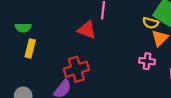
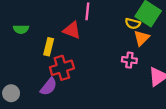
green semicircle: (23, 28) -> (21, 29), moved
yellow rectangle: (30, 48) -> (49, 47), moved

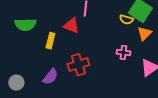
green semicircle: (21, 29) -> (25, 25), size x1.5
orange triangle: (142, 38) -> (144, 34), moved
red cross: (62, 68) -> (78, 65), moved

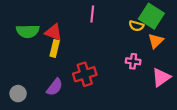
red triangle: (71, 26) -> (54, 32), moved

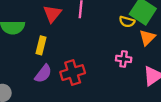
red triangle: (54, 32) -> (52, 14), moved, turned 48
purple semicircle: (55, 87) -> (43, 74), moved

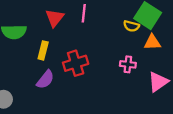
orange triangle: (147, 37) -> (152, 42), turned 42
red cross: (73, 73) -> (76, 63), moved

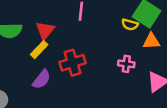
red triangle: (55, 18) -> (45, 30), moved
yellow rectangle: (43, 50) -> (39, 50), turned 30

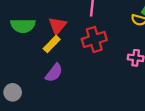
red cross: (73, 63) -> (94, 39), moved

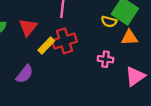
yellow rectangle: (52, 44) -> (46, 46), moved

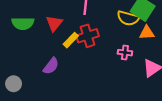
yellow semicircle: (109, 22) -> (128, 18), size x1.5

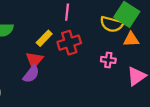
red triangle: (54, 23) -> (34, 60), moved
yellow rectangle: (71, 40) -> (44, 38), moved

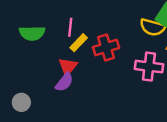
pink line: (67, 12) -> (70, 27), moved
pink cross: (108, 60) -> (149, 67), size x1.6

